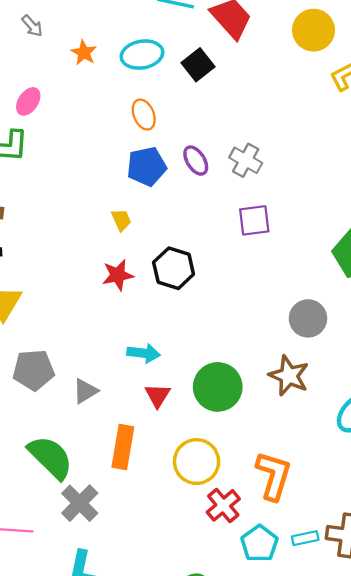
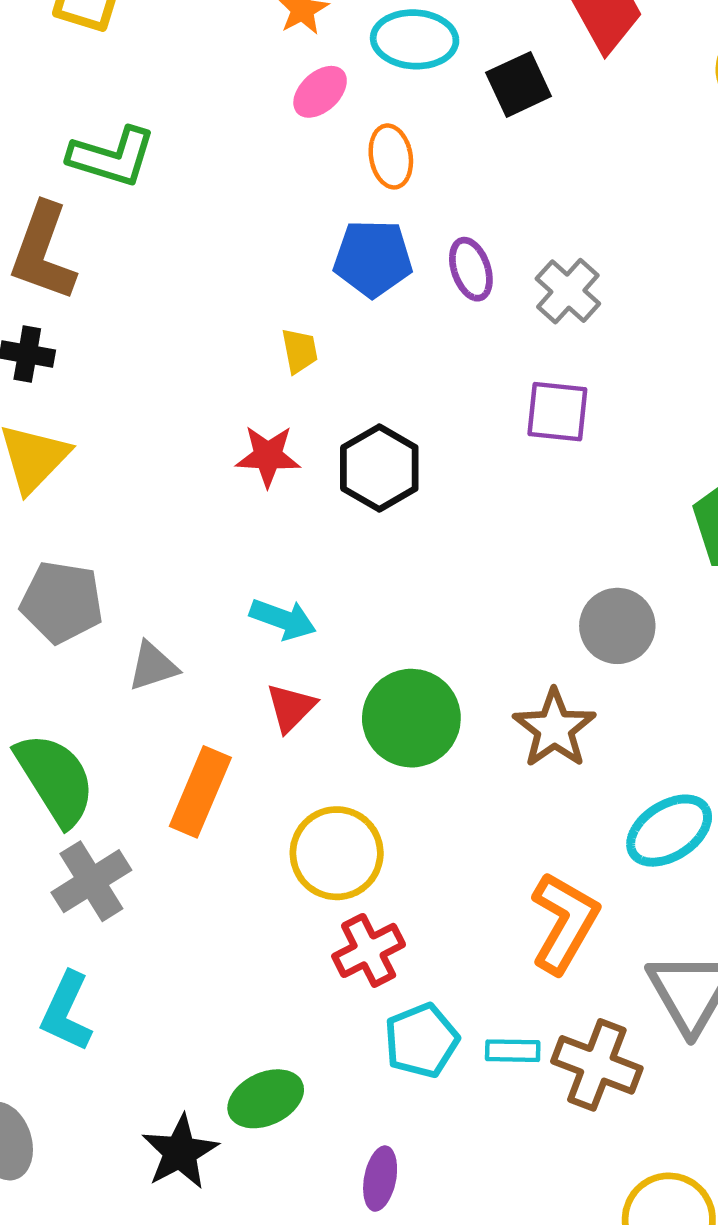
pink ellipse: (28, 101) -> (320, 92), moved
orange L-shape: (274, 476) -> (564, 923), moved

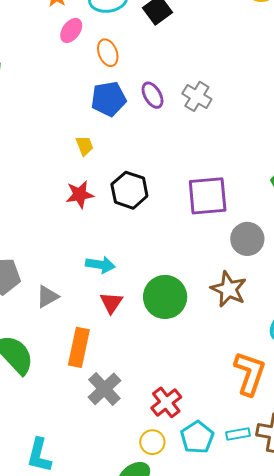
purple square: (557, 412) -> (208, 196), moved, size x1.4
yellow circle: (337, 853) -> (152, 442), moved, size x0.6
gray cross: (91, 881) -> (104, 389), moved

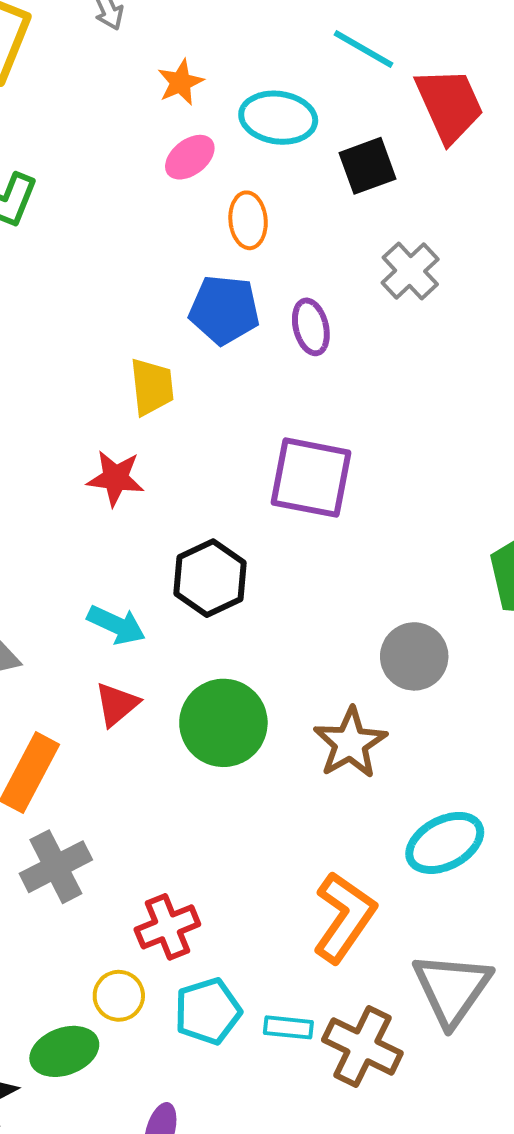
gray cross: (197, 96) -> (410, 271), moved
yellow trapezoid: (85, 146) -> (152, 387), size x1.4
black hexagon: (129, 190) -> (210, 578), moved
purple square: (208, 196) -> (311, 478), moved

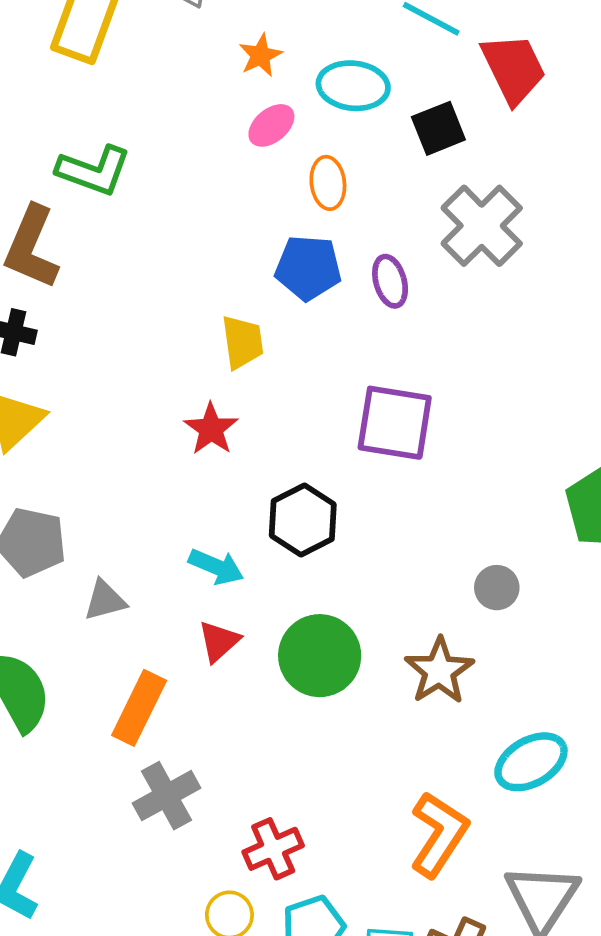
gray cross: (410, 271) -> (482, 226), size x1.5
red star: (116, 478) -> (211, 429), turned 30
gray circle: (414, 656) -> (497, 588), size x0.7

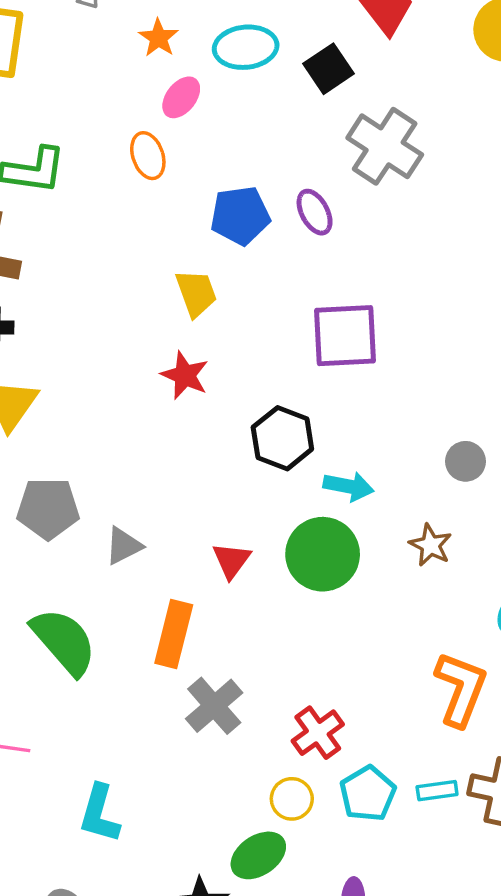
orange ellipse: (328, 183) -> (148, 156), moved
cyan arrow: (216, 567) -> (348, 486), moved
brown star: (439, 671) -> (431, 545), size x0.7

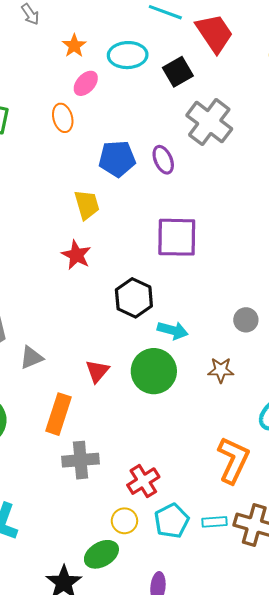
brown star: (431, 545) -> (221, 370), turned -30
gray cross: (214, 706) -> (81, 460), turned 32

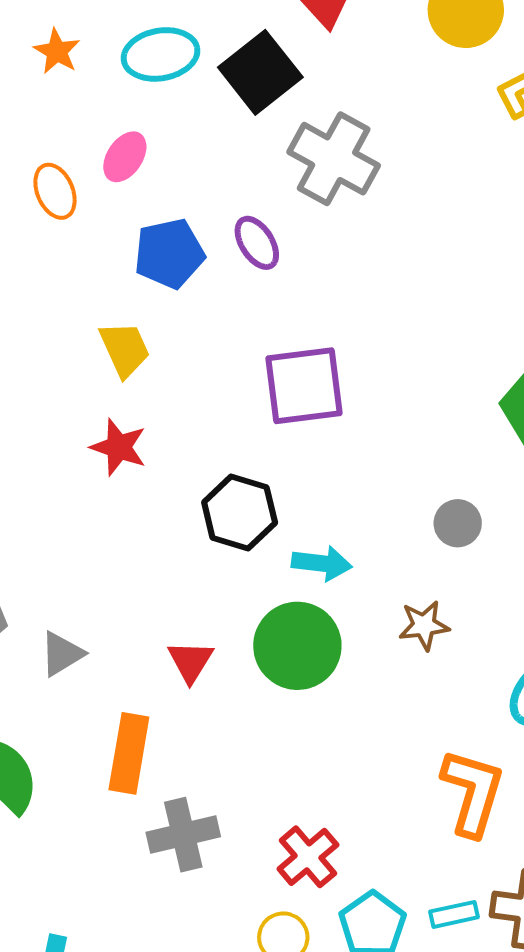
black square: (178, 72) -> (260, 72), size x1.4
pink ellipse: (86, 83) -> (125, 157), moved

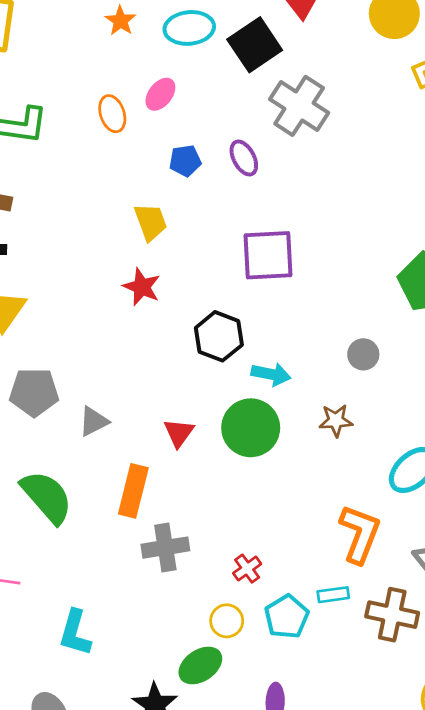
blue pentagon: (169, 254) -> (185, 161), size x0.7
red cross: (308, 857) -> (247, 569), size x0.7
cyan rectangle: (454, 914) -> (333, 595), moved

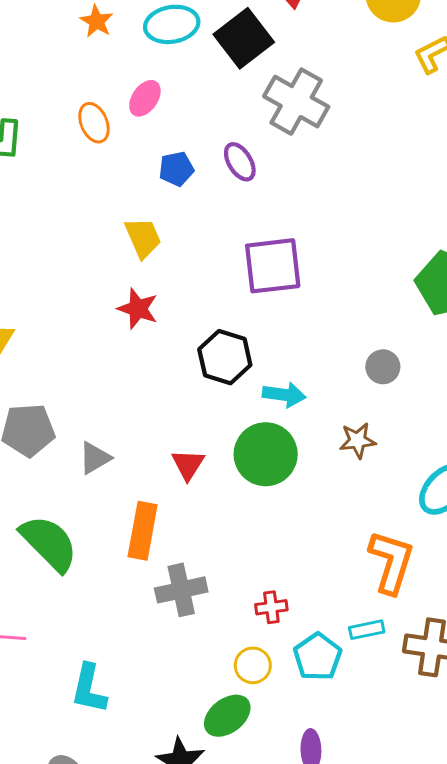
red cross: (247, 569) -> (271, 607), turned 32

